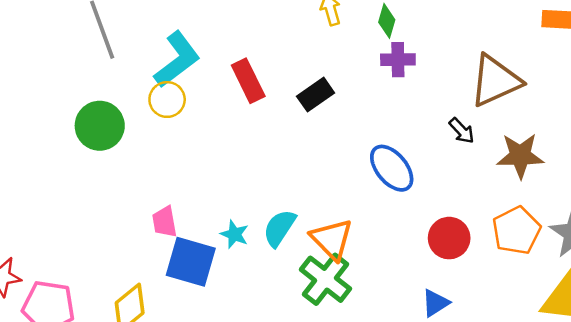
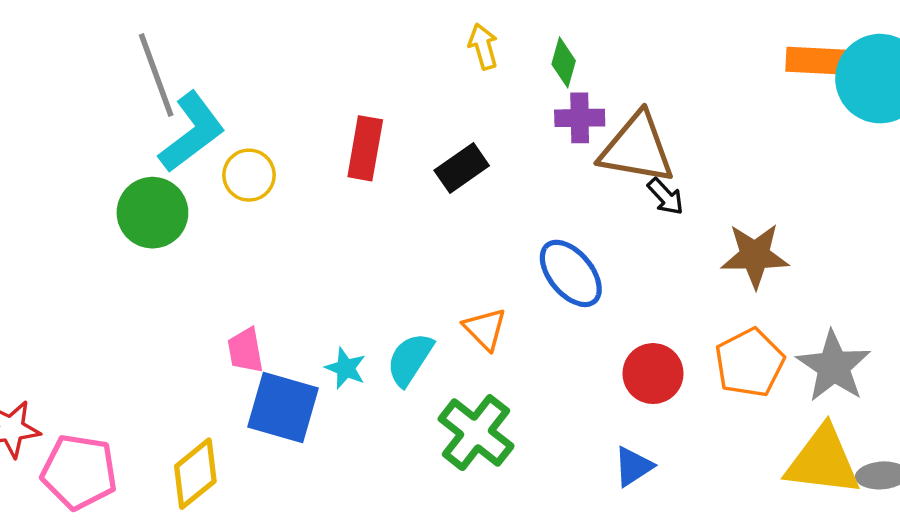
cyan L-shape: (177, 60) -> (192, 132), moved
red rectangle: (248, 81) -> (365, 148), turned 36
brown triangle: (495, 81) -> (637, 148), moved, turned 34
black arrow: (462, 131) -> (666, 197), moved
orange triangle: (332, 239) -> (485, 329), moved, size x0.7

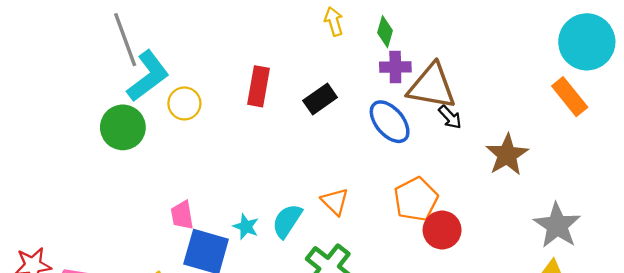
orange rectangle: (817, 61) -> (570, 97), moved, turned 48
brown star: (755, 256) -> (507, 155), turned -30
blue ellipse: (571, 273) -> (390, 122), moved
orange pentagon: (750, 363) -> (416, 199), moved

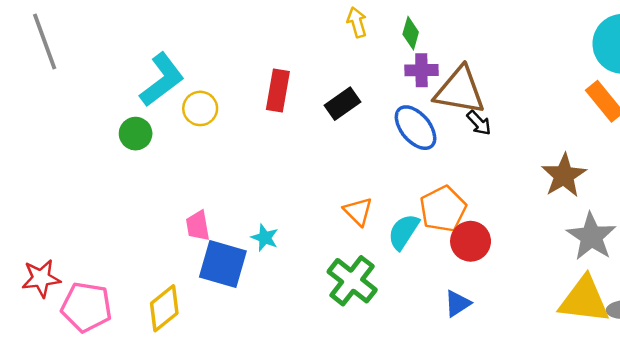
gray line: (125, 40) -> (45, 41), moved
green circle: (123, 127) -> (136, 134), size x0.7
brown star: (507, 155) -> (564, 175), moved
cyan semicircle: (287, 221) -> (404, 232), moved

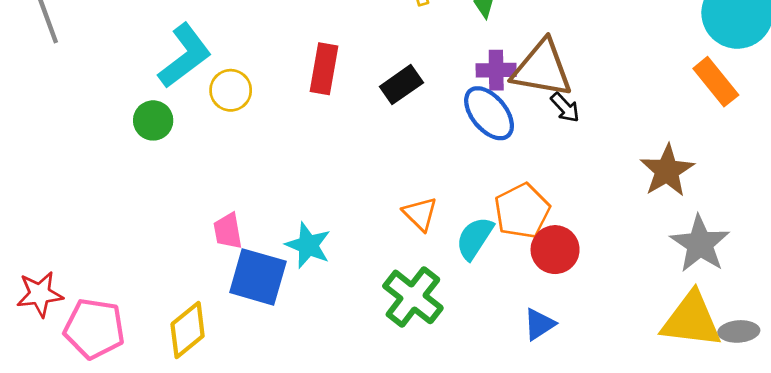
purple cross: (421, 70) -> (496, 70), moved
cyan star: (265, 238) -> (308, 245), size x1.4

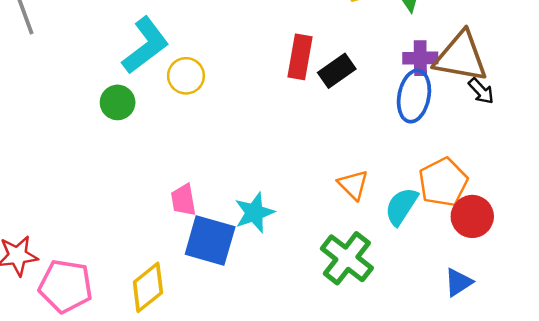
red rectangle: (324, 69) -> (300, 57), moved
blue ellipse: (489, 113) -> (414, 96), turned 51
cyan star: (308, 245) -> (254, 213), turned 30

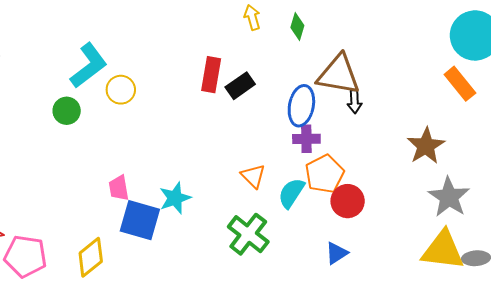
purple cross: (420, 58) -> (306, 139), moved
black arrow: (481, 91) -> (355, 102), turned 40

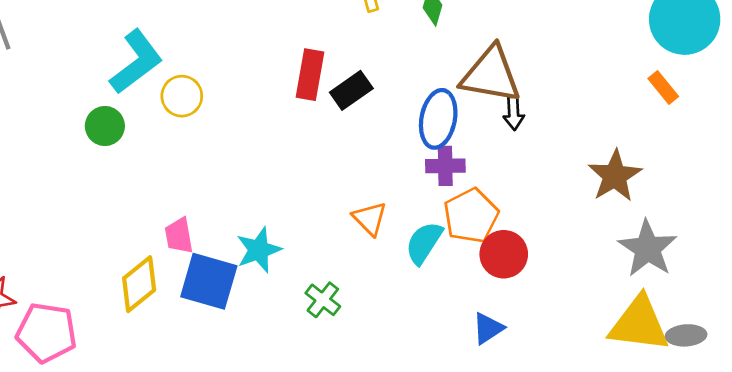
orange rectangle: (460, 84) -> (663, 88), size x0.7
green cross: (248, 234) -> (323, 300), moved, size x0.6
yellow diamond: (91, 257) -> (139, 284), moved

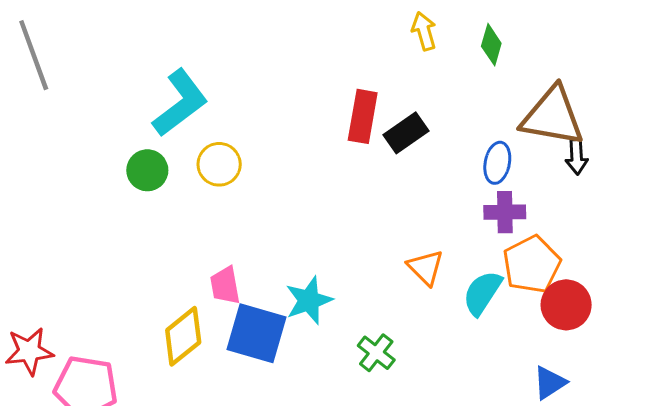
yellow circle: (182, 96) -> (219, 164), moved
blue ellipse: (438, 119) -> (497, 163), size x0.7

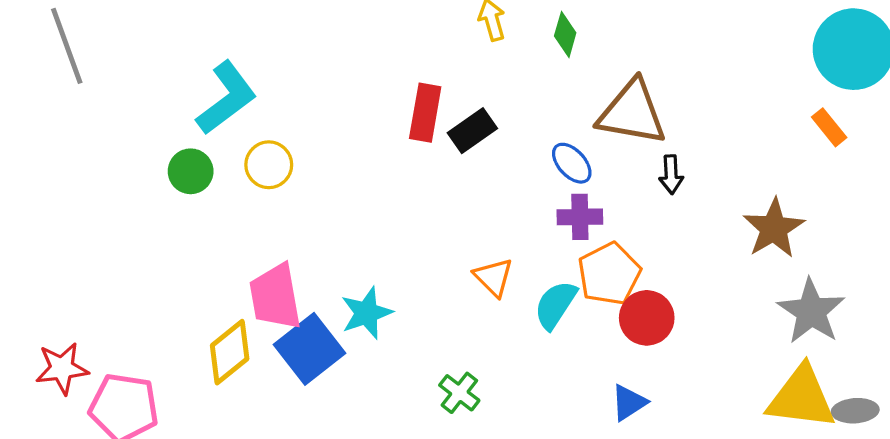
black arrow: (577, 157) -> (671, 175), moved
blue ellipse: (497, 163) -> (572, 163), turned -54
pink trapezoid: (225, 285) -> (275, 297), size x1.6
blue square: (257, 333) -> (309, 349), turned 36
green cross: (376, 353) -> (459, 393), moved

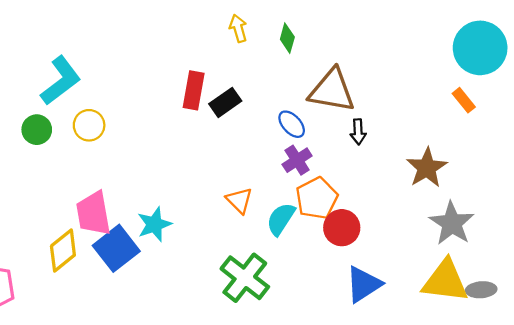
purple cross: (580, 217) -> (297, 160), turned -32
green cross: (459, 393) -> (245, 278), moved, size x1.8
blue triangle: (629, 403) -> (364, 284), moved, size x1.5

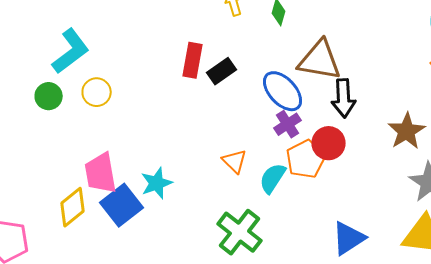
blue ellipse: (292, 124) -> (283, 91), size x1.6
black arrow: (358, 132) -> (344, 98), size x1.6
red circle: (342, 228) -> (329, 143), moved

